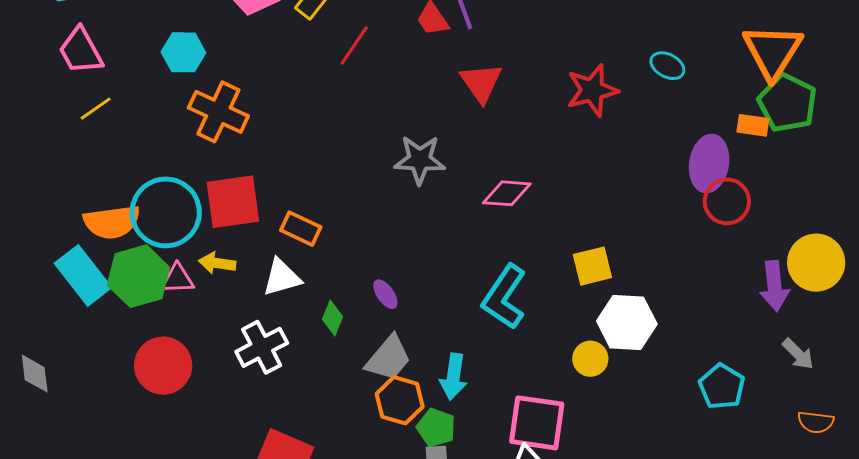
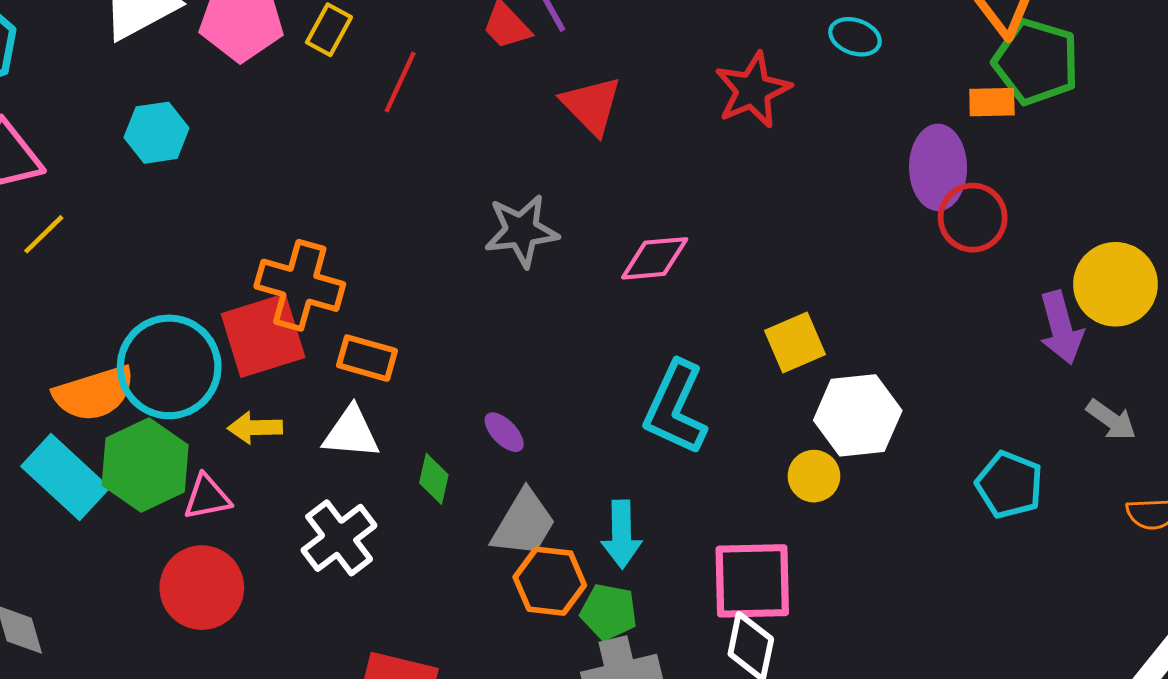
orange cross: (218, 112) -> (300, 285), moved
white triangle: (282, 277) -> (351, 433), turned 30
pink triangle: (177, 279) -> (207, 497), moved

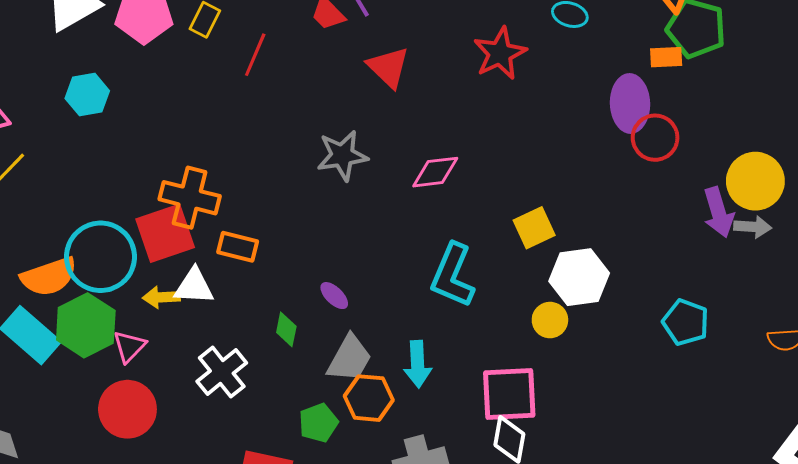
gray arrow: (1111, 420) -> (753, 227), moved, turned -30
white triangle: (351, 433) -> (194, 286), moved
pink triangle: (207, 497) -> (129, 346), turned -33
green pentagon: (609, 612) -> (318, 423), moved, turned -30

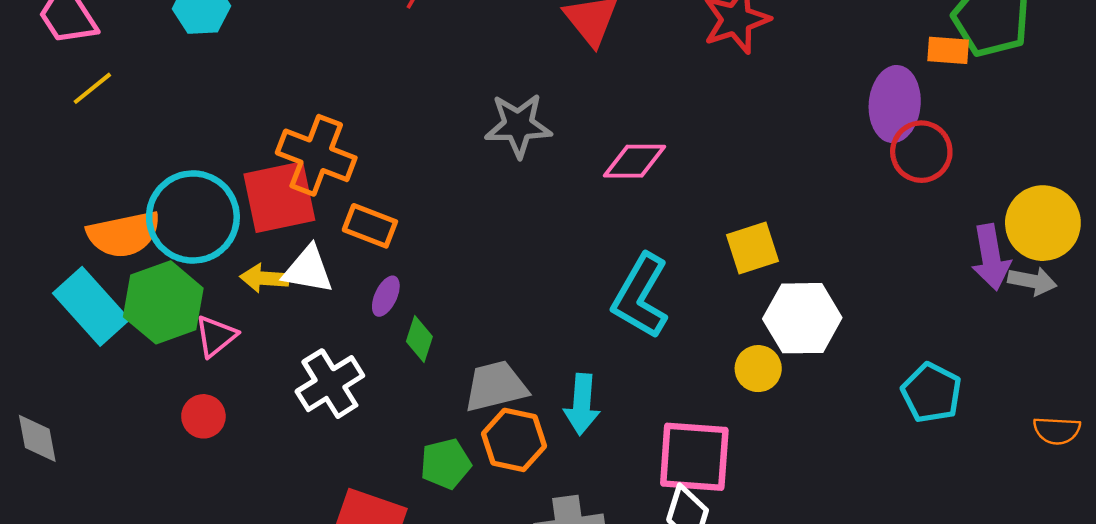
purple ellipse: (334, 296) -> (386, 296), moved, turned 64
gray trapezoid: (350, 359) -> (496, 386), turned -140
red circle: (127, 409) -> (203, 416), size x0.6

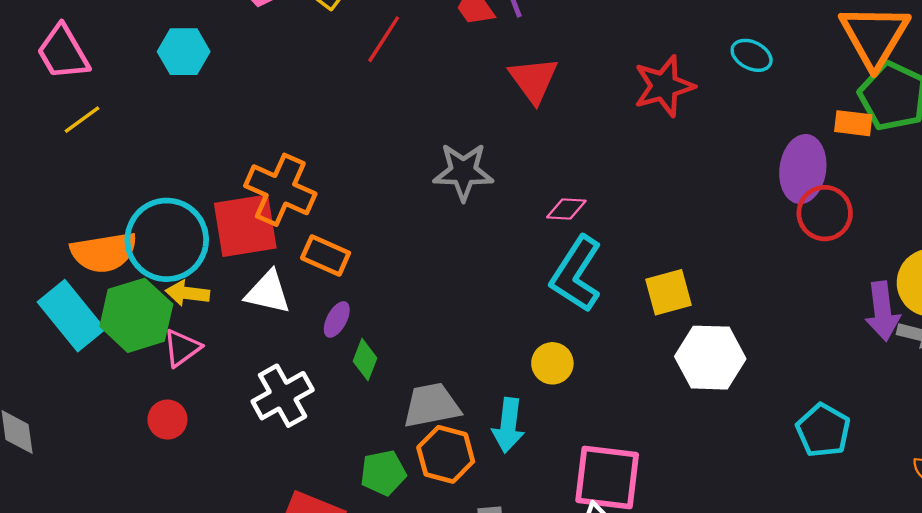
pink diamond: (635, 161) -> (566, 209), size x0.7
yellow arrow: (264, 278) -> (187, 293), moved
cyan L-shape: (641, 296) -> (576, 274), moved
yellow circle: (758, 369) -> (552, 363), moved

